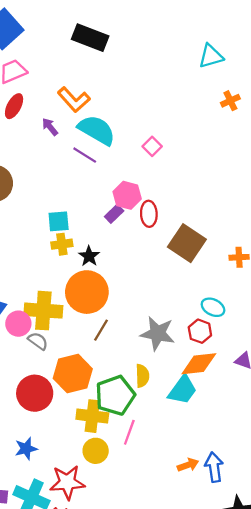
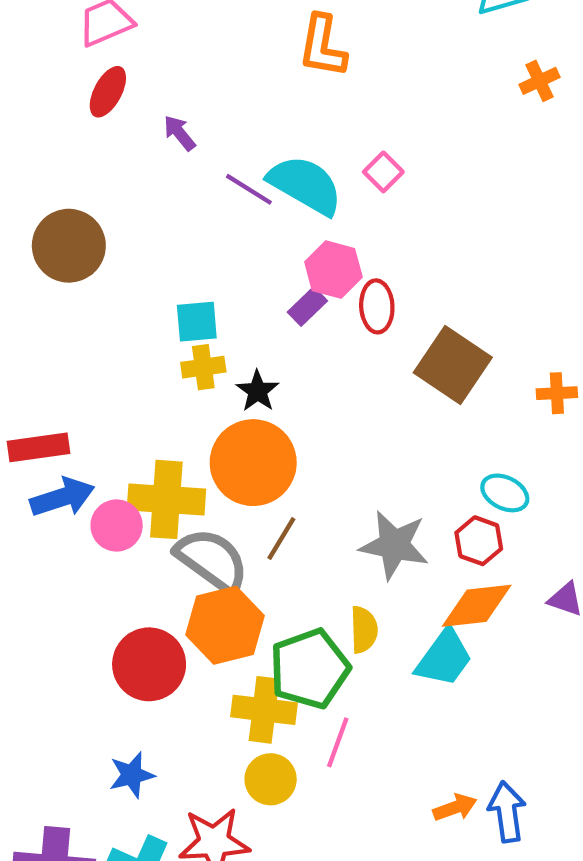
orange L-shape: (74, 100) -> (323, 46), moved, turned 52
cyan semicircle: (97, 130) -> (305, 185), moved
gray semicircle: (38, 341) -> (212, 560), moved, size x1.8

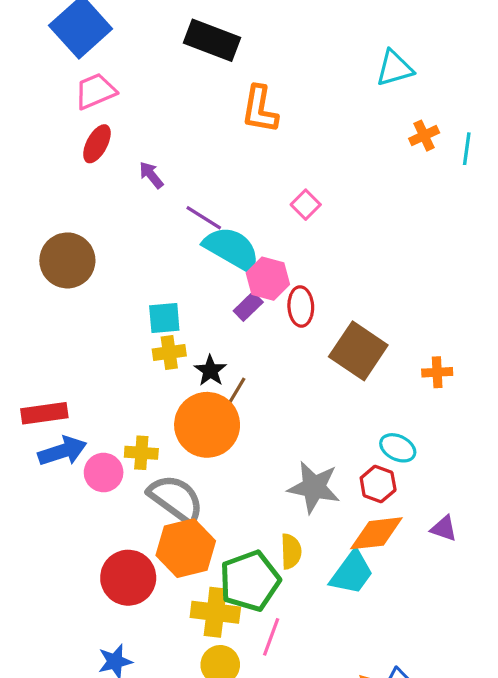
cyan semicircle: (305, 185) -> (232, 249), moved
yellow cross: (166, 499) -> (141, 453), size x0.6
brown line: (281, 539) -> (235, 394), moved

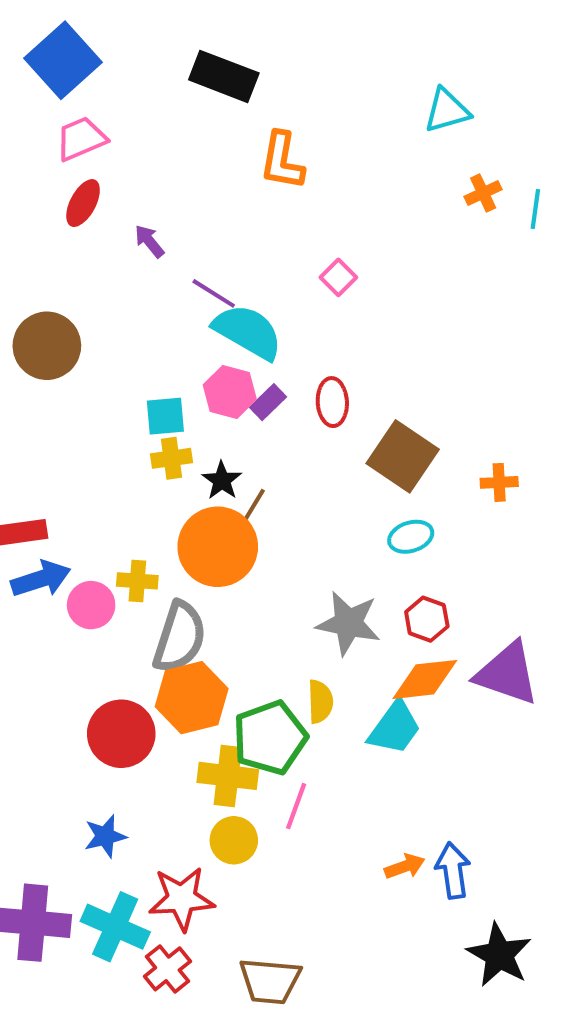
pink hexagon: (268, 279) -> (230, 392), moved
cyan ellipse: (398, 448) -> (411, 537), moved, turned -44
gray semicircle: (176, 499) -> (180, 637), turned 72
purple triangle: (444, 528) -> (507, 673), size x2.0

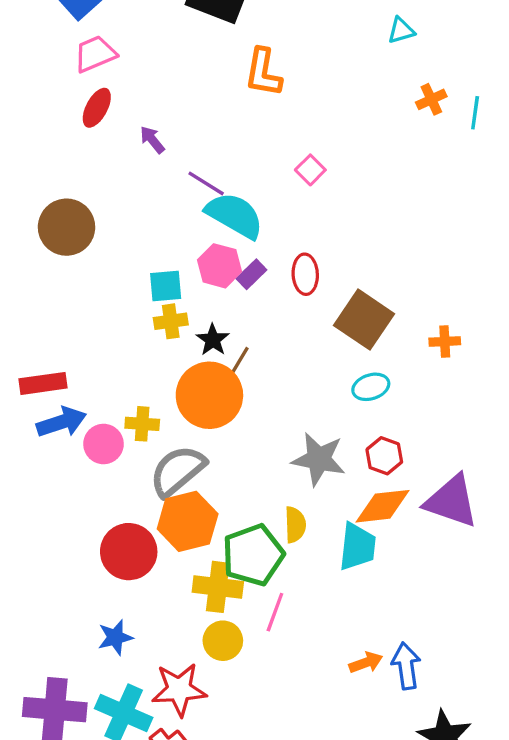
cyan triangle: (447, 111) -> (401, 30), size x0.7
gray semicircle: (180, 637) -> (177, 471), turned -148
cyan trapezoid: (395, 728) -> (357, 547), turned -30

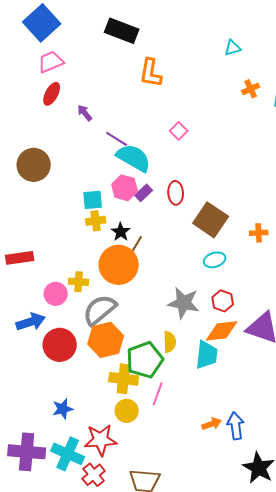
blue arrow: (61, 422) -> (31, 322), moved
red circle: (129, 552) -> (60, 345), moved

